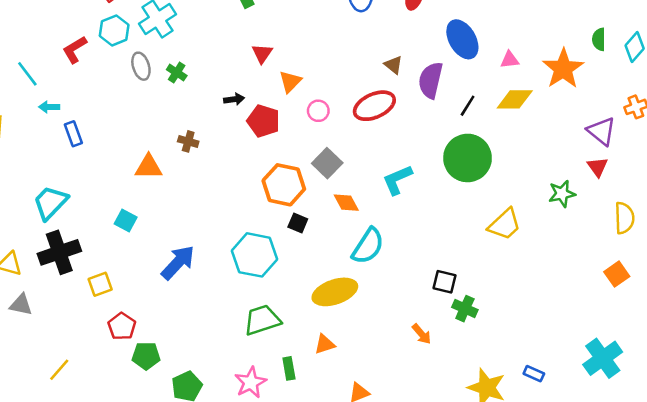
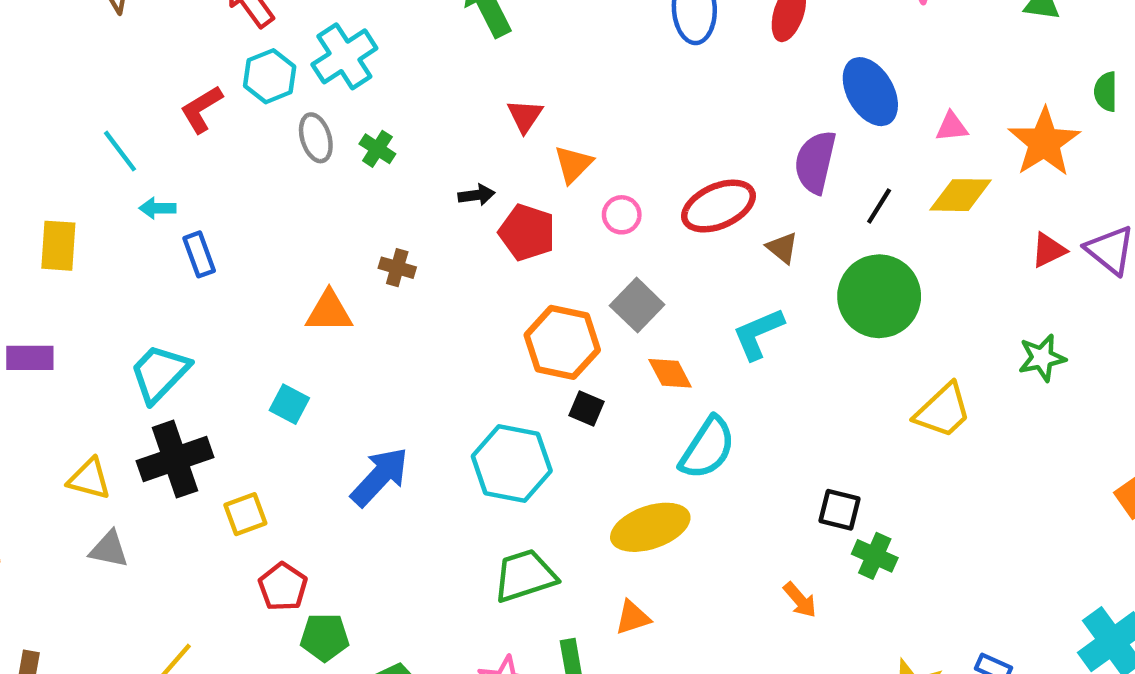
brown triangle: (394, 65) -> (782, 248), moved
red triangle: (598, 167) -> (1049, 250), moved, turned 40

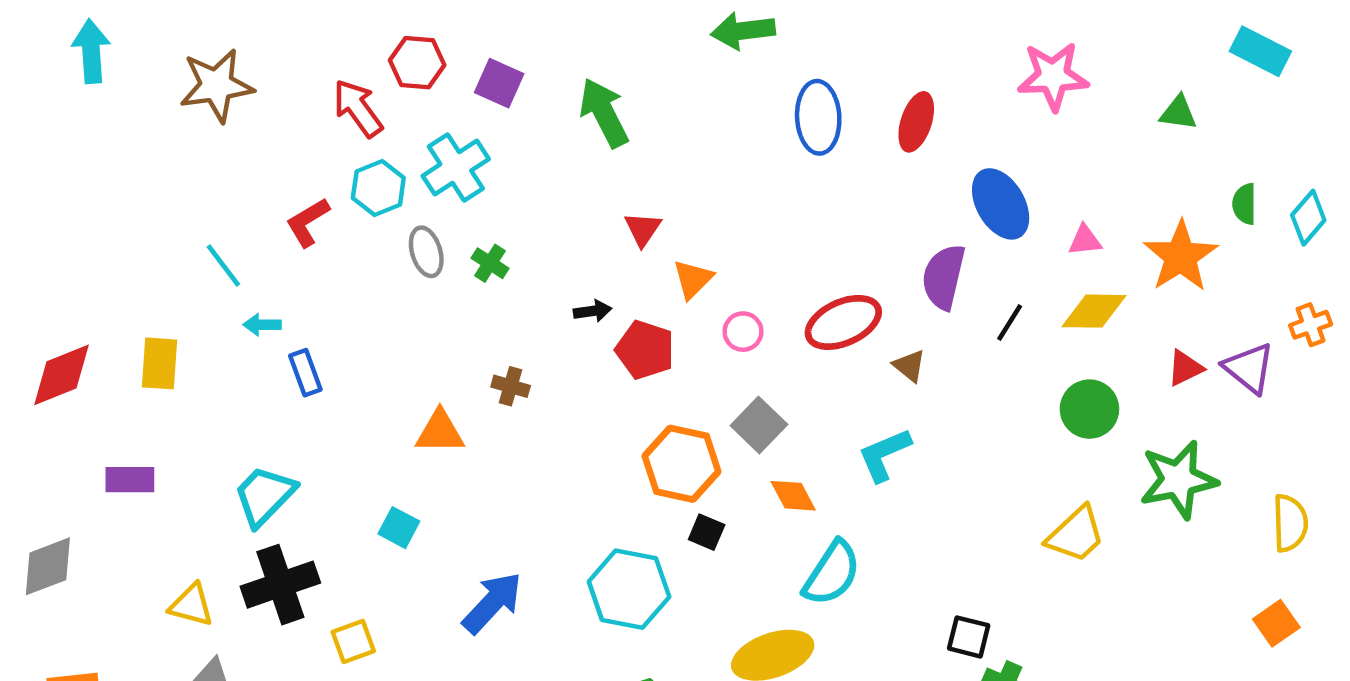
green circle: (879, 296) -> (1089, 409), moved, size x0.7
green star: (1042, 358) -> (1178, 480), size x1.6

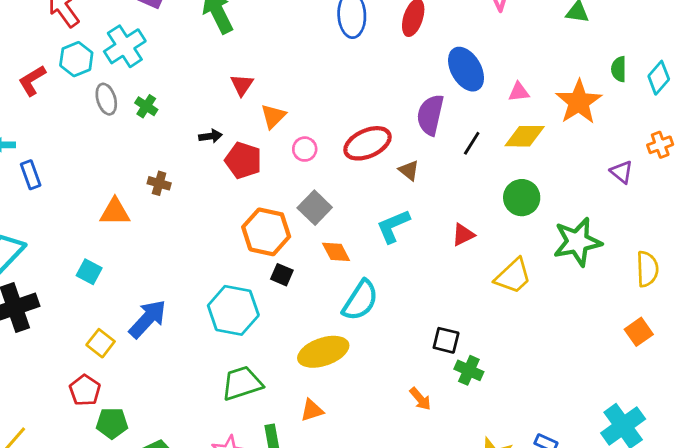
red triangle: (1185, 368) -> (463, 235), moved
purple triangle: (1249, 368) -> (622, 172), size x0.7
yellow square: (353, 642) -> (101, 343), moved, turned -32

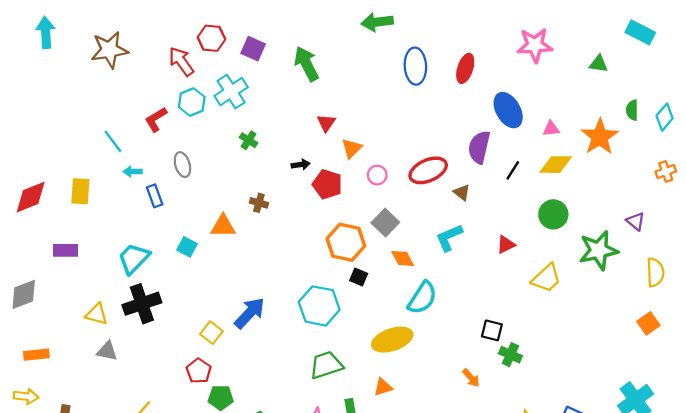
gray ellipse: (106, 99) -> (182, 165), moved
purple triangle: (622, 172) -> (636, 221), moved
cyan square: (89, 272) -> (187, 247), moved

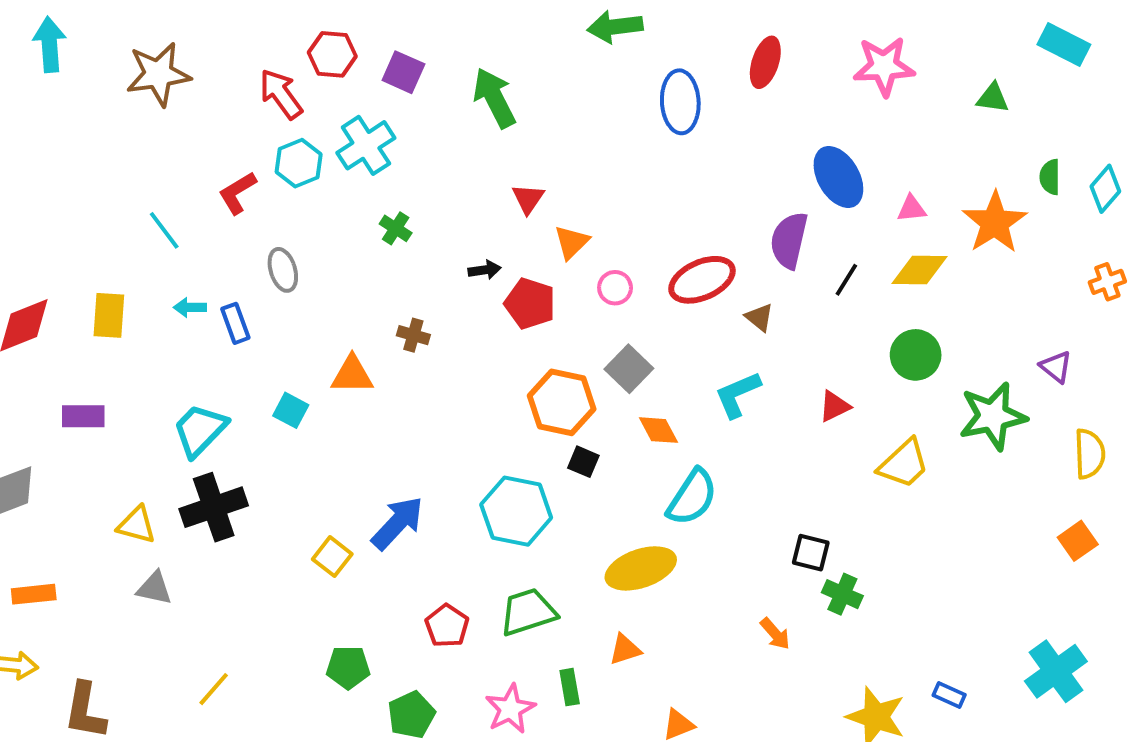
red ellipse: (465, 68) -> (765, 62), moved
cyan arrow: (133, 172) -> (190, 307), moved
red pentagon: (199, 371) -> (447, 626), moved

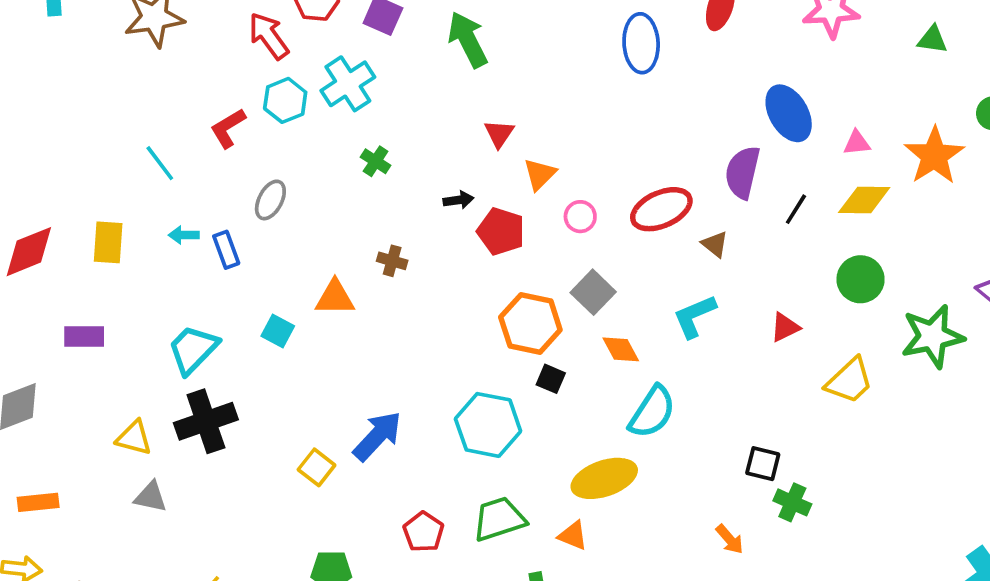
gray ellipse: (283, 270) -> (270, 200), turned 45
orange triangle: (625, 650) -> (573, 536), moved, turned 40

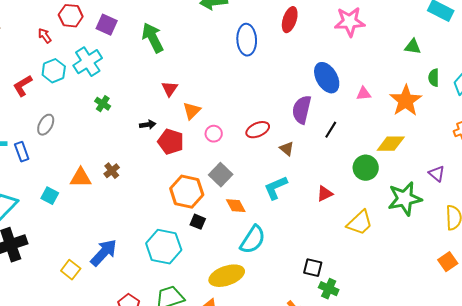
red arrow: (269, 36) -> (45, 36), size x0.6
green triangle: (932, 40) -> (413, 47), moved
yellow diamond: (864, 200) -> (391, 144), moved
red ellipse: (661, 209) -> (258, 130), size x0.7
brown cross: (392, 261) -> (112, 171), moved, turned 35

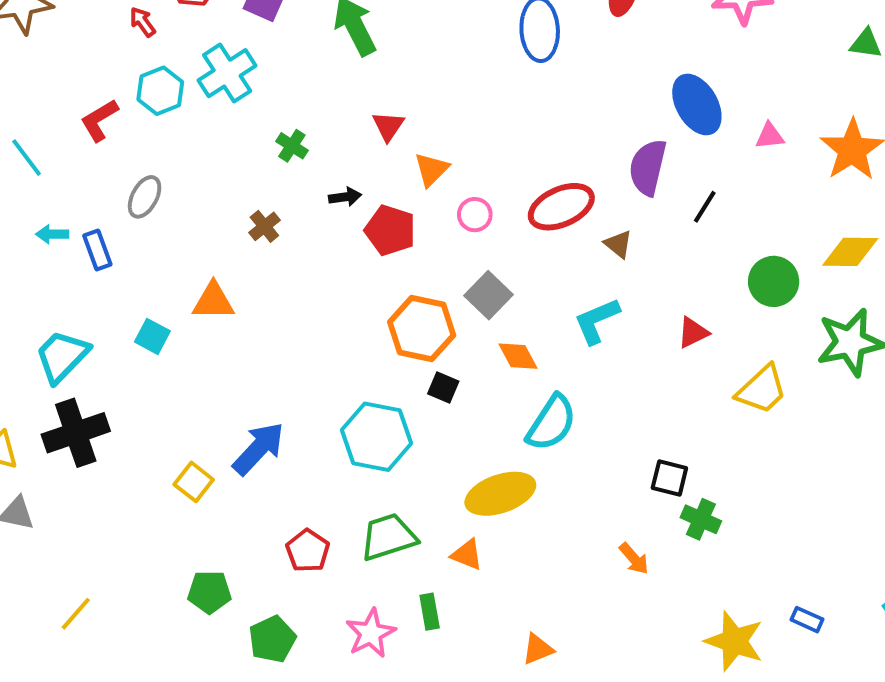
green cross: (103, 104) -> (292, 146), moved
red ellipse: (258, 130) -> (561, 207), size x1.4
yellow diamond: (391, 144) -> (850, 252), moved
brown cross: (112, 171) -> (264, 226), moved

